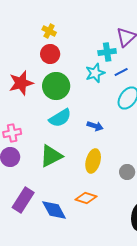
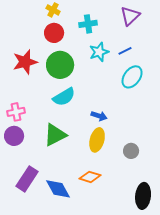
cyan cross: (107, 52) -> (88, 24), moved
blue arrow: (95, 126) -> (99, 116), moved

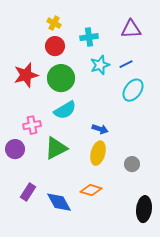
purple triangle: (130, 16) -> (131, 29), turned 40
pink cross: (16, 112) -> (32, 125), moved
purple rectangle: (27, 179) -> (28, 192), size x0.7

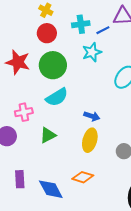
blue line: (126, 64) -> (103, 30), moved
red star: (26, 75) -> (18, 62), turned 30
green triangle: (56, 148) -> (48, 135), size x0.7
purple rectangle: (28, 192) -> (20, 179), turned -36

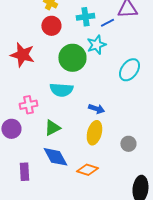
green circle: (53, 65) -> (72, 58), moved
cyan semicircle: (57, 97) -> (61, 90), turned 35
blue diamond: (51, 189) -> (55, 157), moved

